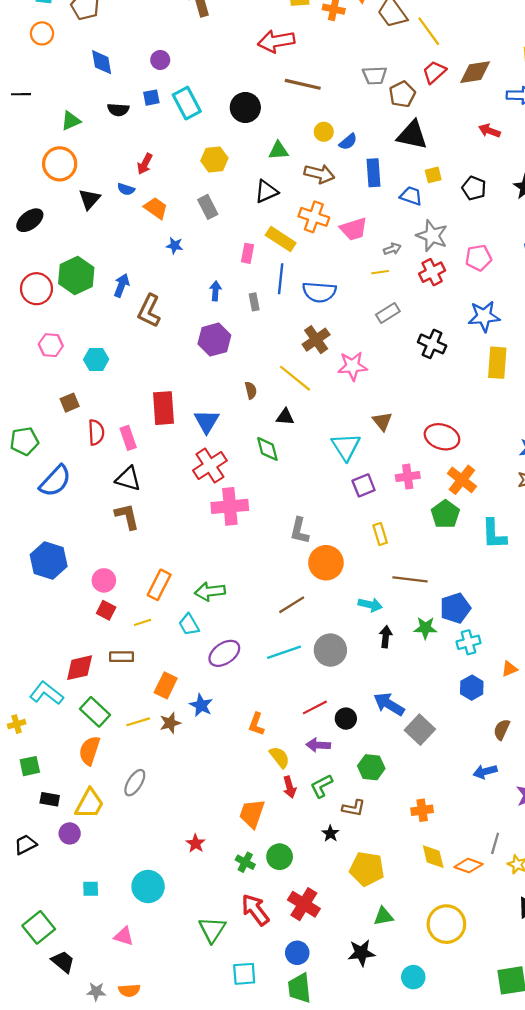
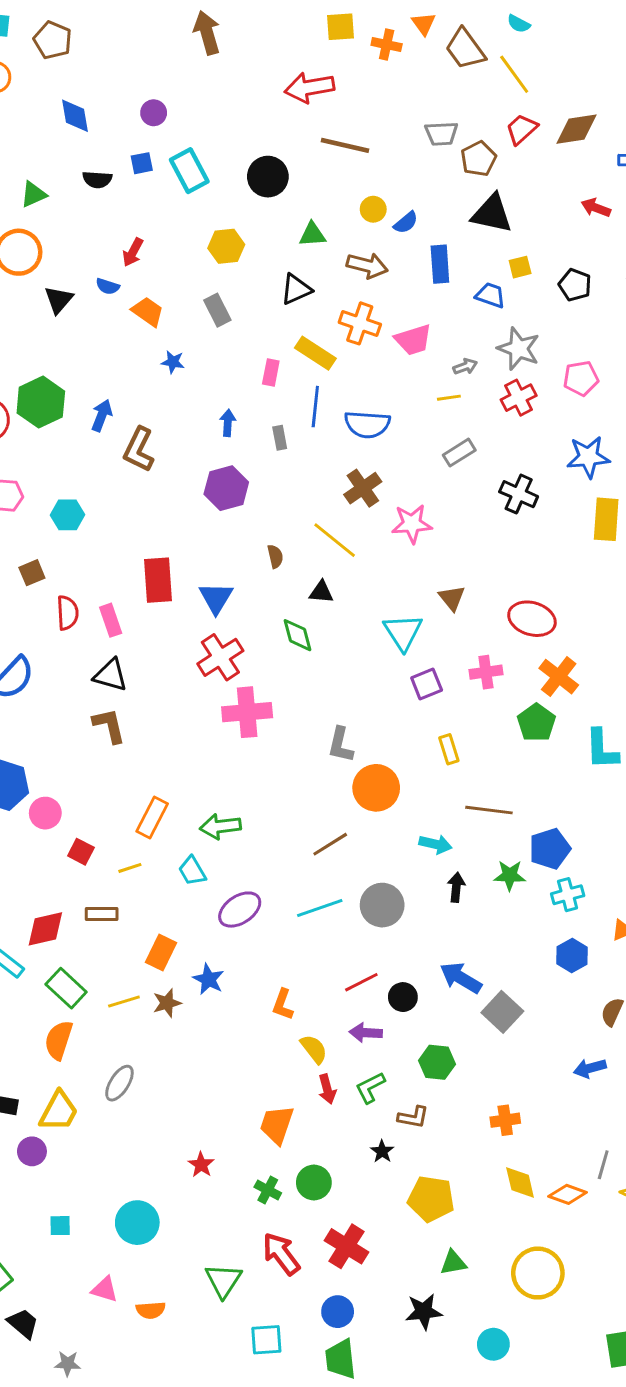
pink circle: (104, 580) -> (45, 813), moved
orange semicircle: (129, 990) -> (151, 1310), moved

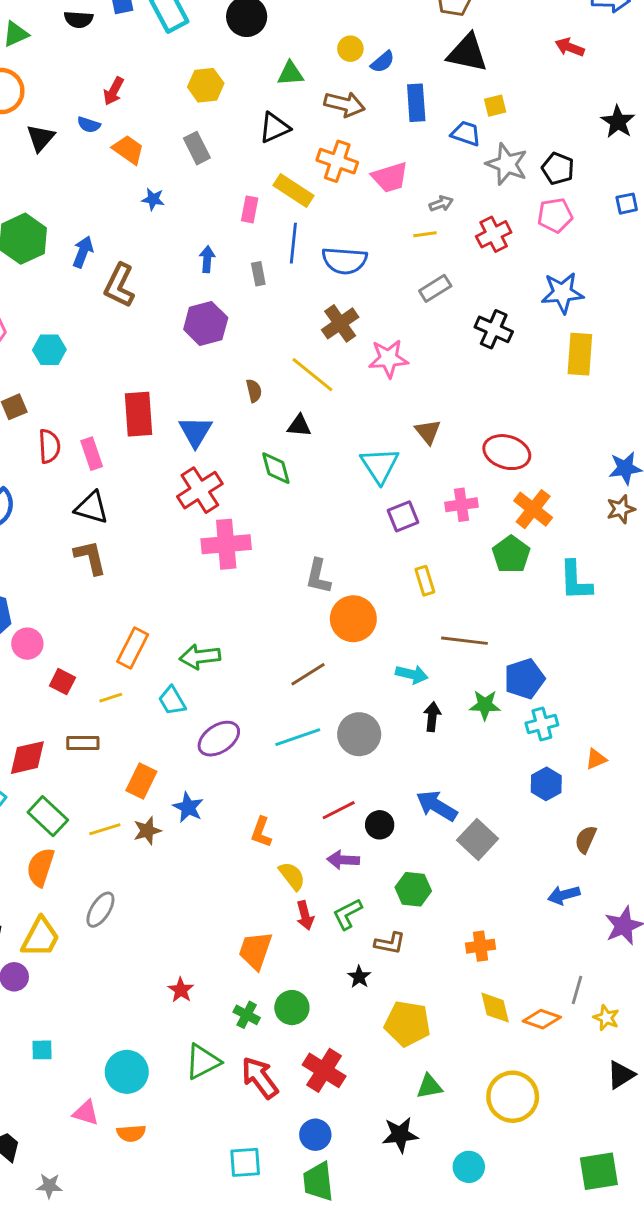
black pentagon: (575, 285) -> (558, 169), moved
gray star: (519, 349) -> (507, 164), moved
cyan circle: (137, 1223) -> (127, 1072), moved
green triangle: (223, 1280) -> (203, 1062), moved, turned 30

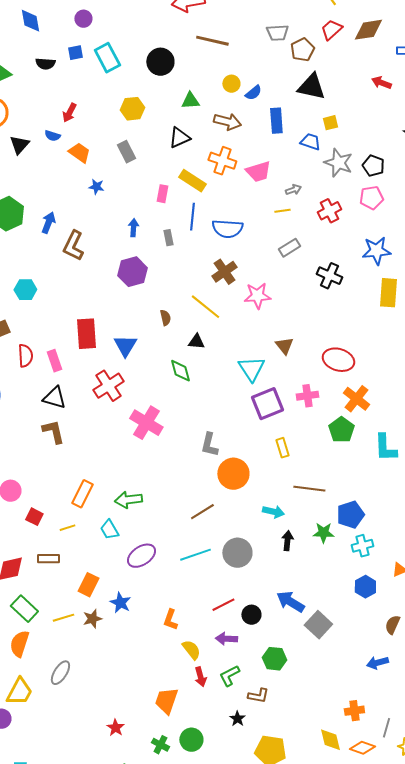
red cross: (200, 490) -> (108, 386), moved
purple square: (403, 516) -> (267, 404), size x1.5
pink cross: (226, 544) -> (146, 423), turned 36
orange cross: (480, 946) -> (354, 711), moved

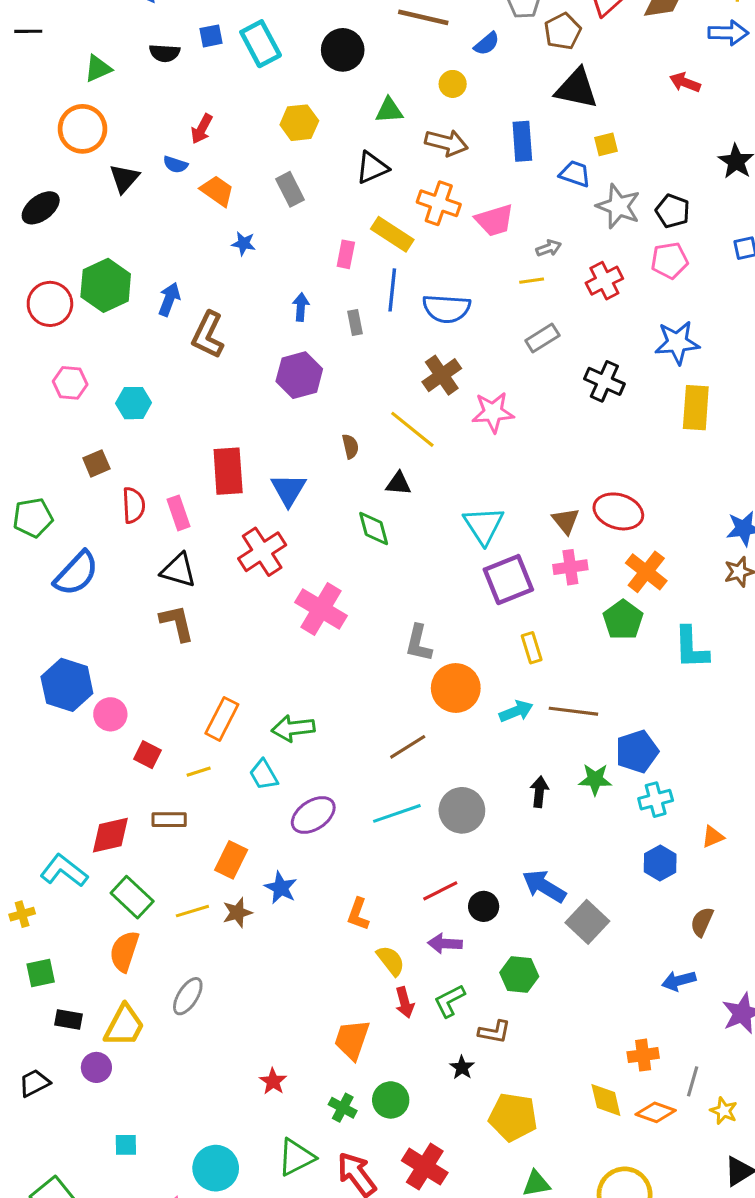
blue semicircle: (253, 93) -> (487, 44), moved
brown triangle: (284, 346) -> (566, 521), moved
cyan arrow: (273, 512) -> (516, 711), moved, turned -35

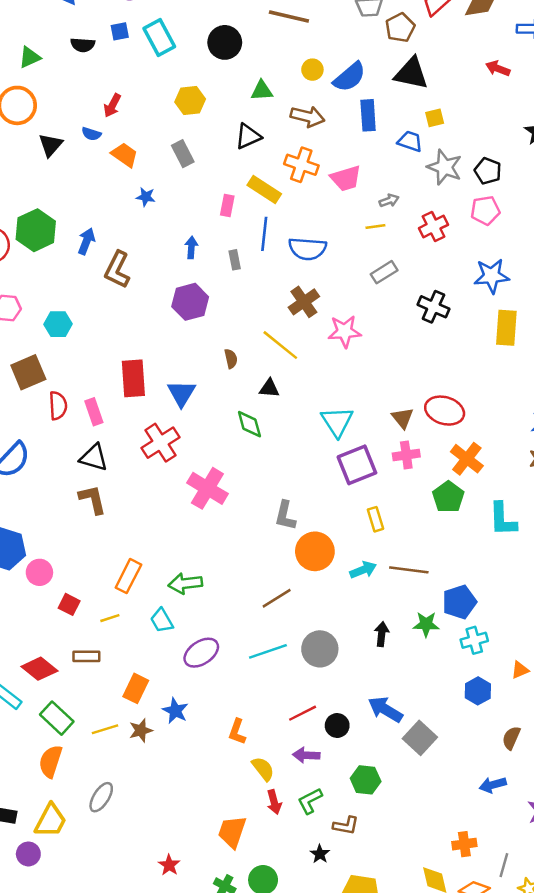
blue semicircle: (487, 44) -> (349, 77), moved, size x1.6
brown square: (96, 463) -> (28, 372), size x1.6
red diamond: (110, 835) -> (39, 669), turned 52

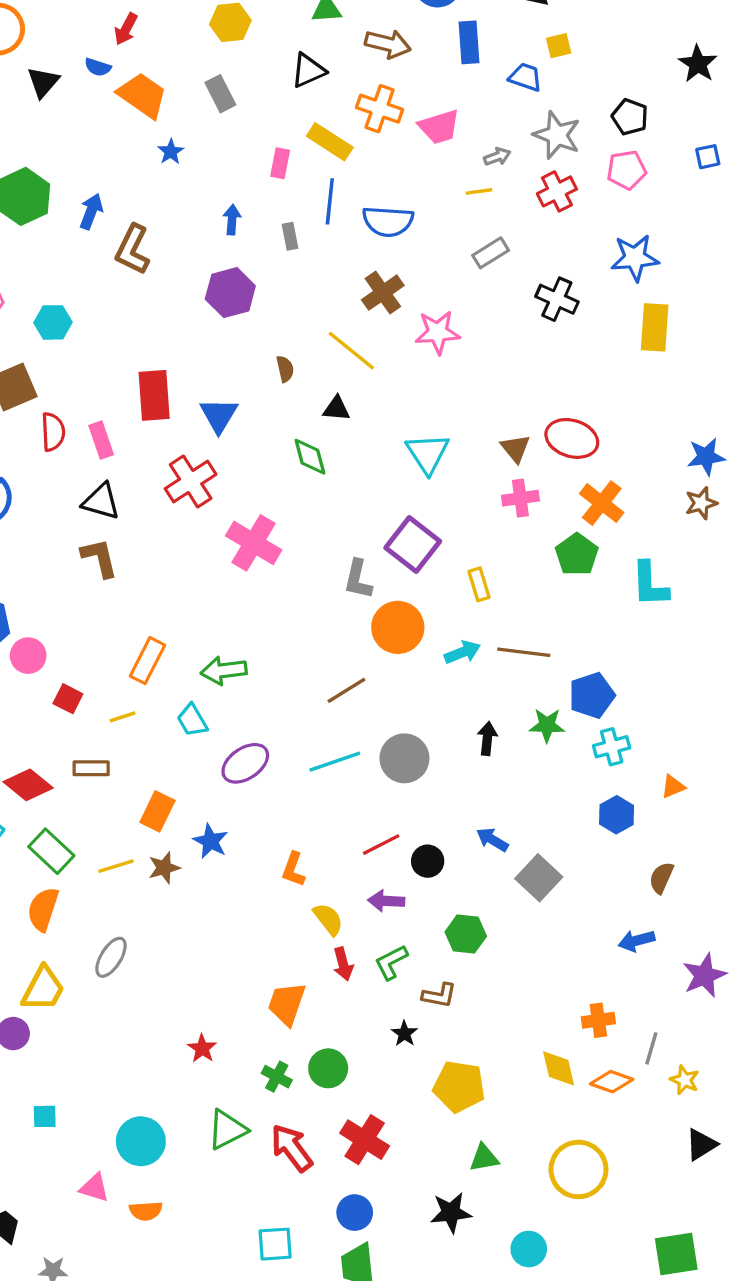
orange trapezoid: (125, 155) -> (143, 95), size x1.4
gray star: (445, 167) -> (557, 135), moved
blue star: (146, 197) -> (171, 152), turned 30
purple square: (357, 465) -> (413, 545), moved, turned -30
blue arrow: (385, 709) -> (492, 840), size x0.7

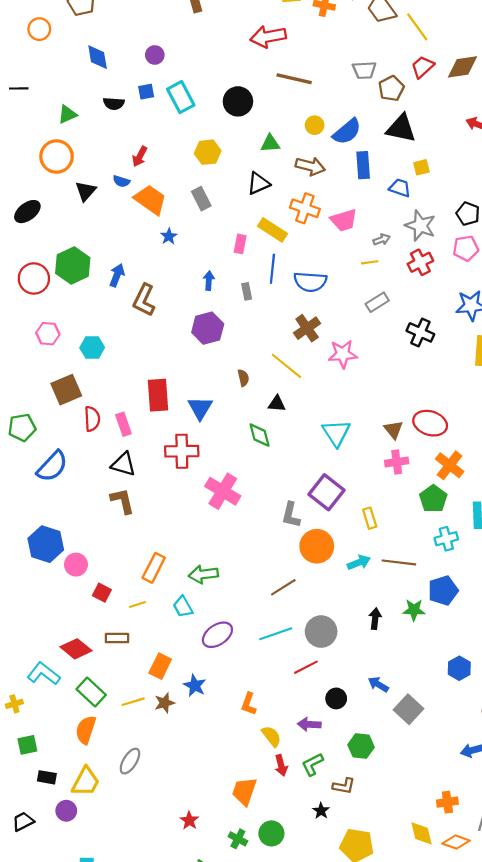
red cross: (191, 482) -> (182, 451), turned 32
cyan cross: (612, 747) -> (446, 539), moved
red line: (381, 845) -> (306, 667), moved

